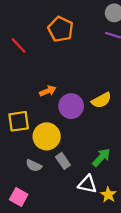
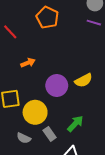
orange arrow: (48, 91) -> (28, 63), moved
green arrow: (101, 157) -> (75, 124), moved

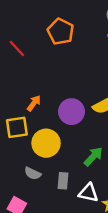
orange arrow: (28, 63) -> (34, 103), moved, turned -32
gray rectangle: (50, 134) -> (63, 181), moved, turned 40

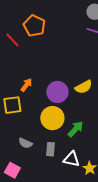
orange pentagon: (61, 32) -> (34, 26), moved
yellow circle: (46, 143) -> (52, 118), moved

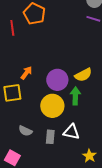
red line: (12, 40) -> (12, 28), turned 35
green arrow: (76, 129) -> (75, 96), moved, turned -42
white triangle: (72, 159) -> (71, 132), moved

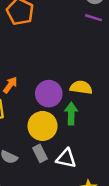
yellow semicircle: (83, 75) -> (81, 87), turned -144
gray rectangle: (50, 137) -> (40, 153), moved, turned -32

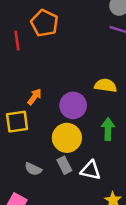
yellow semicircle: (81, 87) -> (106, 85), moved
green arrow: (71, 114) -> (108, 129), moved

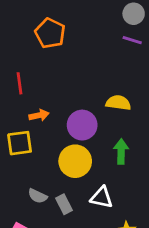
red line: (17, 41) -> (20, 83), moved
orange arrow: (34, 97) -> (39, 115), turned 42
gray rectangle: (64, 165) -> (64, 204), moved

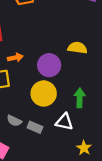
green arrow: (121, 151) -> (80, 98), moved
gray rectangle: (64, 204) -> (35, 127), turned -40

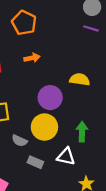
orange arrow: (15, 58) -> (32, 58), moved
gray semicircle: (14, 121) -> (20, 141), moved

